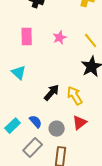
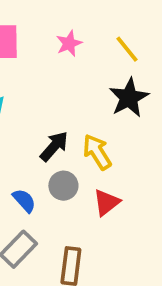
gray circle: (57, 129) -> (63, 186), moved

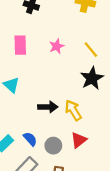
black arrow: (54, 146) -> (48, 107), turned 48
gray circle: (63, 186) -> (53, 146), moved

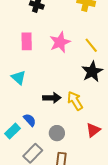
pink star: (57, 46) -> (60, 42), size x1.5
blue semicircle: (30, 139) -> (30, 120), moved
red triangle: (79, 140) -> (93, 130), moved

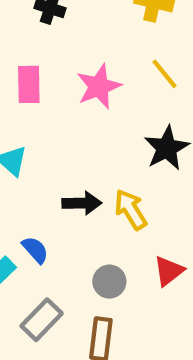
yellow line: (91, 45) -> (164, 74), moved
gray circle: (57, 133) -> (109, 282), moved

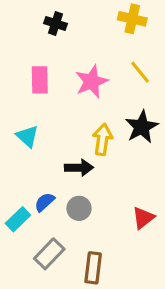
yellow arrow: (131, 209) -> (103, 139), moved, turned 40
blue semicircle: (35, 250) -> (45, 202), turned -90
gray circle: (109, 282) -> (79, 208), moved

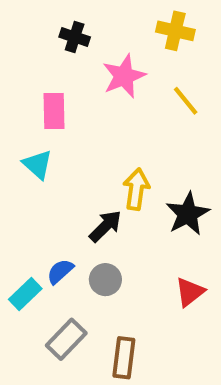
pink star: (92, 81) -> (124, 76), moved
black star: (142, 127) -> (188, 214), moved
cyan triangle: (27, 136) -> (38, 164), moved
black arrow: (79, 168) -> (105, 226), turned -44

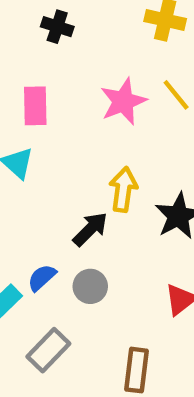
pink star: (124, 76) -> (123, 101), moved
brown rectangle: (124, 358) -> (136, 370), moved

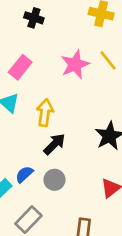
pink rectangle: (35, 106) -> (20, 67), turned 40
yellow arrow: (123, 190) -> (45, 113), moved

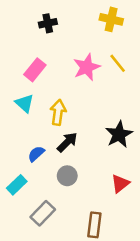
black cross: (34, 18) -> (48, 23), turned -30
blue semicircle: (24, 174) -> (36, 154), moved

